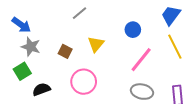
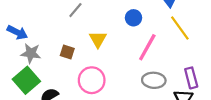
green square: (22, 71) -> (26, 80), size x1.4

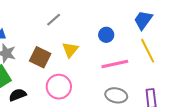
pink line: (147, 47) -> (115, 64), turned 40
brown square: (67, 52) -> (40, 57), size x1.5

